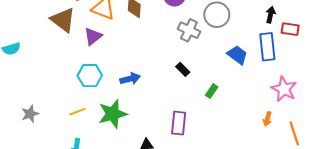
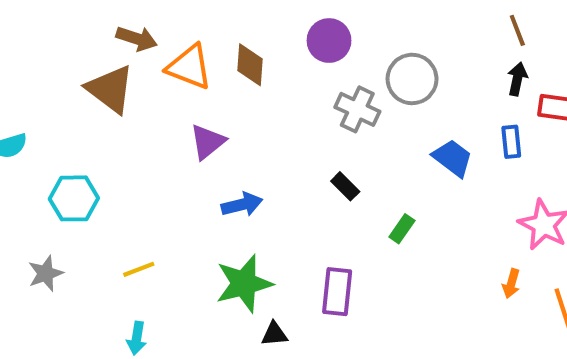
purple triangle: (93, 36) -> (208, 142), moved
blue rectangle: (267, 47) -> (511, 142), size x0.6
cyan hexagon: (90, 76) -> (74, 198), moved
green star: (113, 114) -> (244, 284), moved

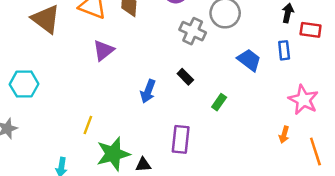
blue arrow: (242, 205) -> (148, 91), moved, turned 125
yellow line: (139, 269) -> (88, 125), moved, turned -48
green star: (244, 284) -> (113, 154), moved

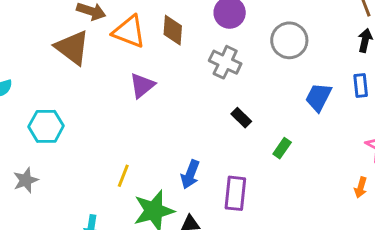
gray cross: (193, 31) -> (225, 62), moved
blue trapezoid: (249, 60) -> (318, 97), turned -100
blue arrow: (148, 91) -> (190, 174), moved

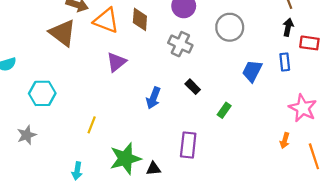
blue arrow: (190, 174) -> (153, 98), moved
yellow line: (123, 176) -> (92, 125), moved

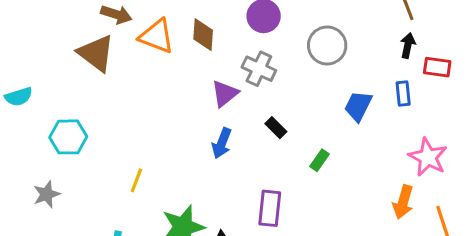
purple triangle: (116, 62) -> (225, 94), moved
orange arrow: (285, 141) -> (403, 202), size x1.5

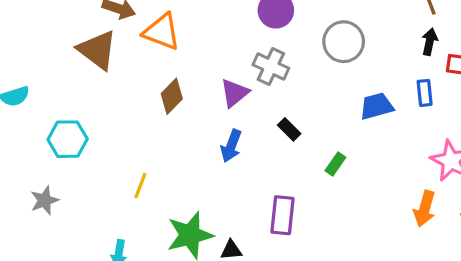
brown diamond: (203, 35) -> (172, 96), moved, turned 40
blue trapezoid: (358, 106) -> (377, 106), turned 48

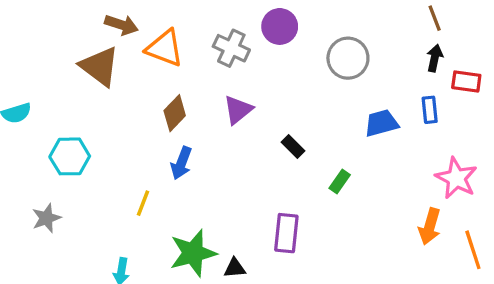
gray cross: (271, 67) -> (231, 48), moved
blue arrow: (231, 146) -> (181, 163), moved

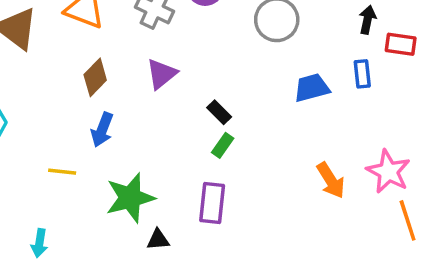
pink star: (456, 178) -> (388, 172), moved
green rectangle: (340, 181) -> (223, 145), moved
yellow line: (143, 203) -> (62, 172), turned 75
orange arrow: (430, 226) -> (331, 180), moved, turned -48
green star: (193, 253) -> (130, 198), moved

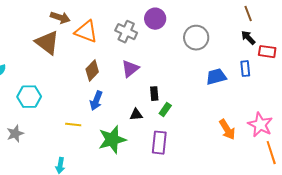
black arrow: (367, 20) -> (248, 38), turned -56
black rectangle: (219, 112) -> (154, 94), moved, turned 40
black triangle: (158, 240) -> (136, 115), moved

